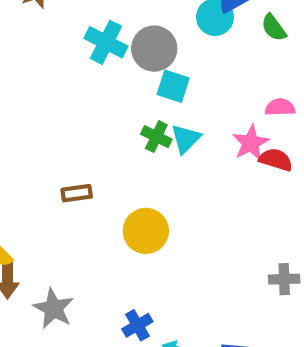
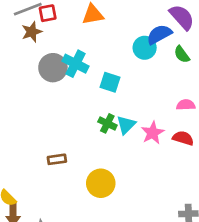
gray circle: (154, 49) -> (53, 68), moved
cyan square: (173, 86) -> (110, 82), moved
pink star: (251, 143) -> (153, 133), moved

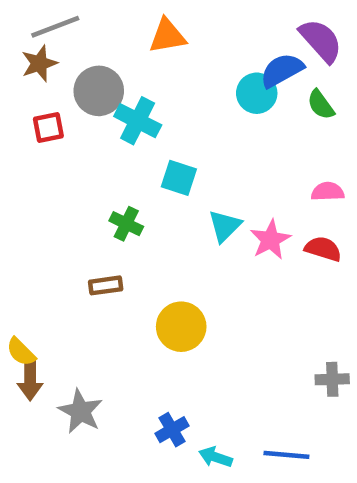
red square: (48, 13) -> (48, 128), moved
brown star: (32, 32) -> (39, 63), moved
gray circle: (53, 68) -> (99, 91), moved
cyan square: (110, 82) -> (179, 178), moved
green cross: (107, 123) -> (126, 224), moved

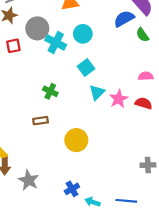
cyan circle: (257, 93) -> (83, 34), moved
cyan square: (179, 178) -> (86, 67), moved, turned 35

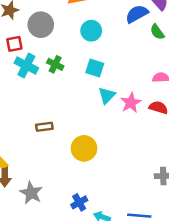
cyan cross: (56, 43) -> (26, 66), moved
cyan square: (86, 67) -> (95, 68), turned -35
green cross: (50, 91) -> (55, 64), moved

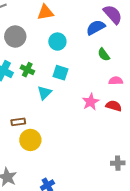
green semicircle: (157, 32) -> (104, 55), moved
cyan triangle: (107, 96) -> (44, 93), moved
yellow circle: (84, 148) -> (30, 140), moved

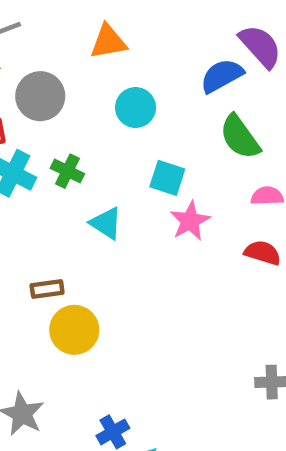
green semicircle: (104, 55) -> (240, 137), size x1.5
cyan square: (60, 73) -> (167, 178), moved
cyan triangle: (44, 93) -> (106, 223), turned -42
pink star: (91, 102) -> (190, 221), moved

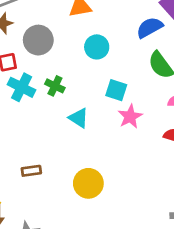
brown rectangle: (47, 289) -> (31, 171), moved
yellow circle: (74, 330) -> (88, 183), moved

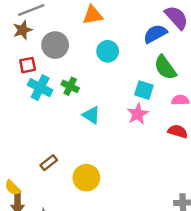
cyan square: (116, 90) -> (144, 90), moved
brown rectangle: (31, 171) -> (49, 163), turned -30
yellow circle: (88, 183) -> (86, 178), moved

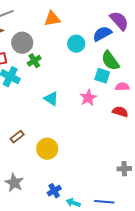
cyan circle: (108, 51) -> (76, 44), moved
green cross: (70, 86) -> (34, 61), moved, turned 32
cyan square: (144, 90) -> (102, 76), moved

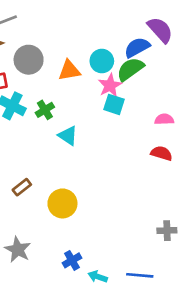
orange triangle: (52, 19) -> (69, 71), moved
green cross: (34, 61) -> (45, 110), moved
green semicircle: (110, 61) -> (130, 69), moved, turned 90
cyan square: (102, 76) -> (114, 104), moved
pink star: (88, 98) -> (110, 85), moved

